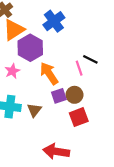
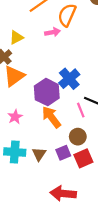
blue cross: (54, 21) -> (69, 79), moved
purple hexagon: (30, 48) -> (47, 92), moved
purple square: (59, 96) -> (63, 153), moved

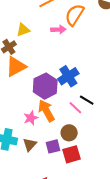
pink line: (81, 110) -> (75, 108), turned -32
pink star: (15, 117) -> (31, 118), moved

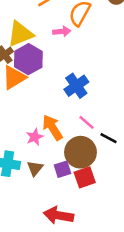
yellow triangle: (23, 30) -> (20, 34), size x1.6
purple hexagon: (45, 86) -> (28, 59), moved
black line: (87, 100) -> (108, 138), moved
brown circle: (69, 133) -> (81, 152), size x1.6

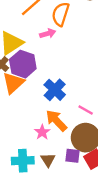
blue cross: (76, 86) -> (55, 90), moved
purple square: (62, 169) -> (73, 156), turned 35

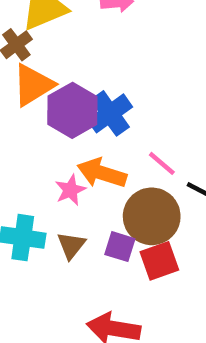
purple hexagon: (23, 64) -> (72, 110), moved
orange arrow: (56, 121) -> (102, 173), turned -40

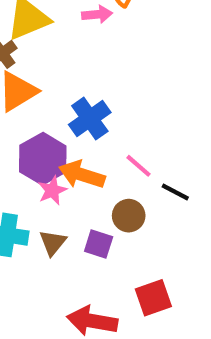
purple hexagon: (72, 110) -> (43, 159), moved
brown circle: (152, 216) -> (129, 216), size x0.6
red square: (159, 261) -> (153, 298), moved

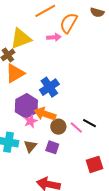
pink line: (138, 166) -> (76, 128), moved
brown circle: (129, 216) -> (58, 127), moved
red square: (153, 298) -> (94, 164), moved

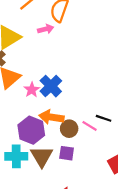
purple hexagon: (26, 106) -> (31, 130), moved
pink star: (31, 121) -> (32, 90), moved
brown triangle: (30, 146) -> (42, 156), size x1.5

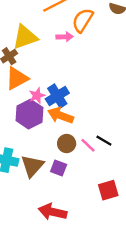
orange arrow: (51, 117) -> (60, 115), moved
purple hexagon: (31, 130) -> (29, 114), moved

